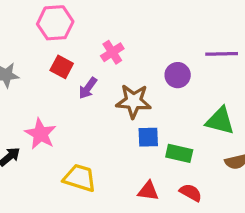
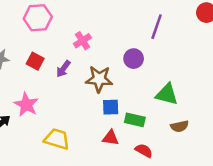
purple line: (222, 54) -> (157, 27), moved, turned -70
red square: (62, 67) -> (35, 61), moved
red triangle: (148, 191) -> (111, 138), moved

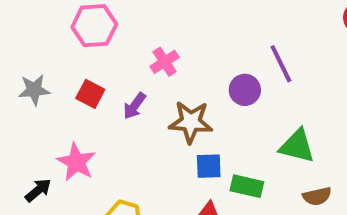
purple line: (157, 27) -> (281, 64), moved, turned -45

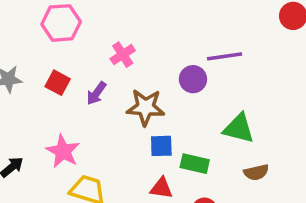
purple line: (281, 64) -> (225, 56), turned -72
pink star: (76, 162) -> (63, 151), moved

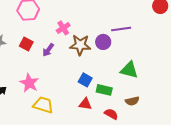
brown star: (146, 107) -> (80, 45), moved
blue square: (161, 146) -> (85, 80), turned 32
brown semicircle: (256, 172) -> (132, 101), moved

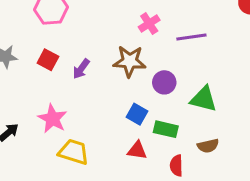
pink cross: (63, 28) -> (149, 23), moved
purple circle: (103, 42) -> (164, 82), moved
red semicircle: (111, 114) -> (176, 165), turned -120

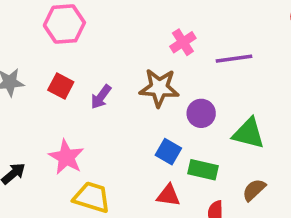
brown semicircle: (208, 146) -> (254, 190), turned 150

